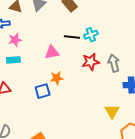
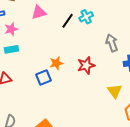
black line: (72, 37) -> (68, 21), turned -56
pink triangle: (52, 52) -> (39, 12), moved
red star: (91, 62) -> (86, 65), moved

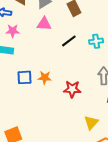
cyan cross: (86, 17) -> (96, 41), moved
blue square: (43, 77) -> (24, 77), moved

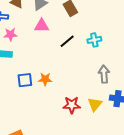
red star: (72, 89) -> (72, 105), moved
yellow triangle: (91, 123) -> (95, 104), moved

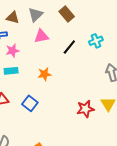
orange star: (45, 79) -> (44, 74), moved
blue square: (25, 80) -> (30, 103), moved, turned -35

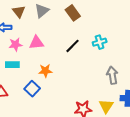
brown triangle: (13, 18) -> (19, 12), turned 32
pink triangle: (41, 36) -> (37, 43), moved
blue square: (30, 103) -> (32, 89), moved

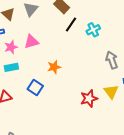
black line: (73, 46) -> (71, 24), moved
orange star: (45, 71) -> (54, 67), moved

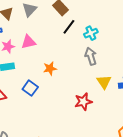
gray arrow: (112, 60) -> (91, 56), moved
yellow triangle: (111, 92) -> (104, 82), moved

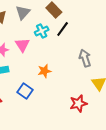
cyan cross: (91, 33) -> (42, 31), moved
pink triangle: (28, 42) -> (22, 45), turned -49

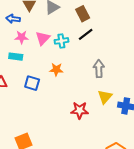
cyan cross: (42, 31) -> (61, 41), moved
blue square: (25, 91) -> (32, 83), turned -35

